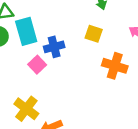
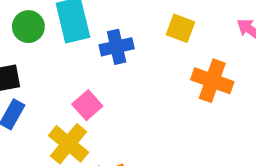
pink square: (37, 65) -> (87, 105), moved

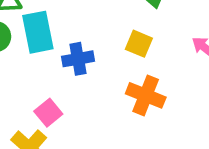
orange cross: (212, 81) -> (146, 95), moved

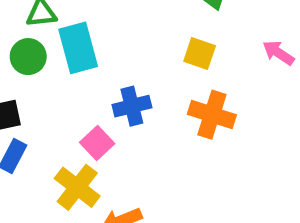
blue cross: (78, 59) -> (132, 106), moved

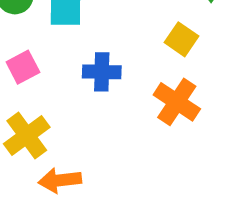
pink square: (97, 143) -> (23, 67), moved

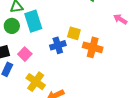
yellow square: (181, 39) -> (74, 33), moved

